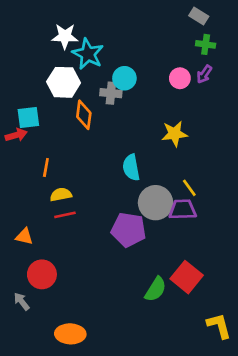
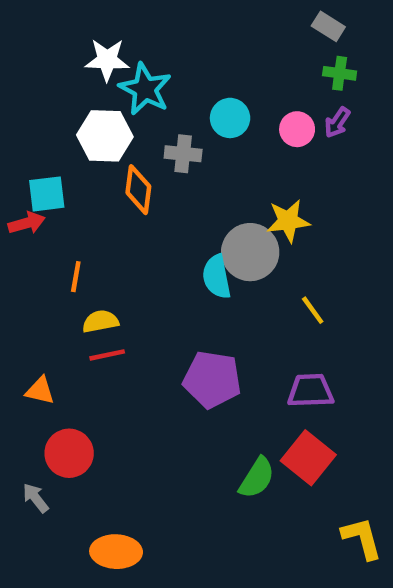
cyan circle: (124, 78) -> (230, 118), moved
gray circle: (156, 203) -> (250, 252), moved
purple trapezoid: (183, 209) -> (310, 391), moved

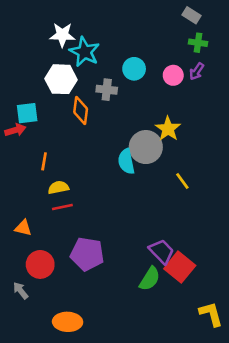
yellow star: (288, 221) -> (168, 129), turned -30
purple pentagon: (212, 379) -> (87, 254), moved
purple trapezoid: (310, 391) -> (161, 251), moved, turned 48

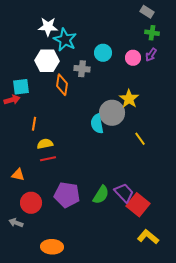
green semicircle: (150, 279) -> (101, 195), moved
gray arrow: (21, 291) -> (16, 223), turned -32
yellow L-shape: (211, 314) -> (148, 237), moved, turned -35

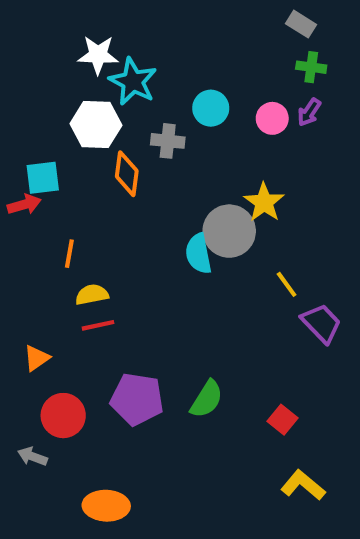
orange triangle: (18, 175) -> (37, 358), turned -48
purple trapezoid: (124, 193) -> (321, 323), moved
red square: (138, 205) -> (282, 420), size x0.6

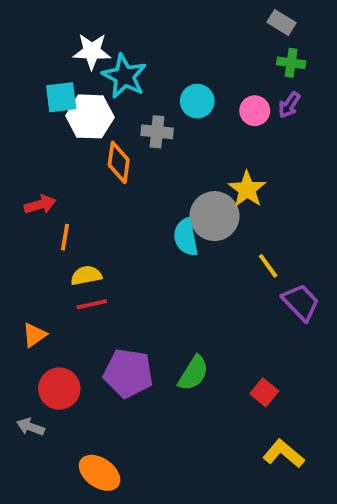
cyan square: (43, 178) -> (61, 97), moved
red arrow: (24, 204) -> (40, 205), moved
orange ellipse: (106, 506) -> (100, 473), turned 33

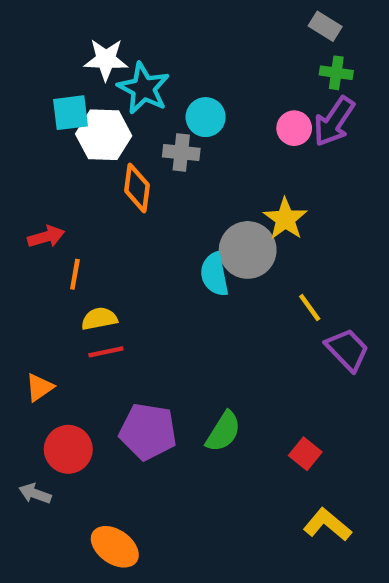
cyan circle: (197, 101) -> (206, 117), moved
purple arrow: (289, 105) -> (334, 122), size x1.6

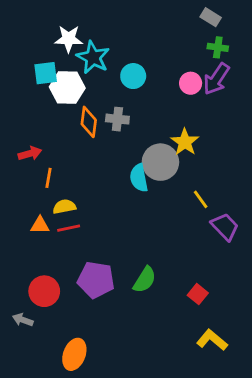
gray cross: (181, 153) -> (117, 119), moved
orange triangle: (39, 387) -> (40, 225), moved, turned 36
orange ellipse: (115, 547) -> (74, 354), turned 76

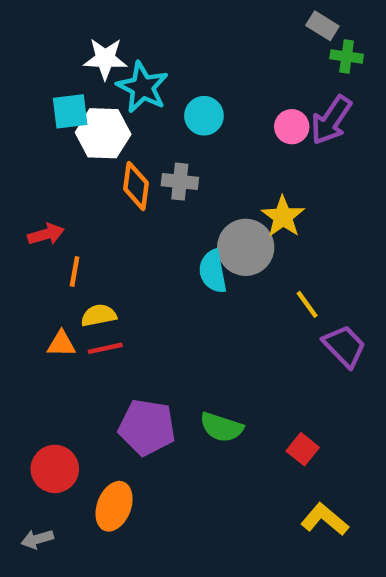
green cross: (218, 47) -> (347, 56), moved
green semicircle: (145, 280) -> (222, 427), turned 76
red circle: (44, 291) -> (55, 469), moved
gray arrow: (23, 320) -> (37, 539), moved, turned -36
orange ellipse: (74, 354) -> (114, 506), moved

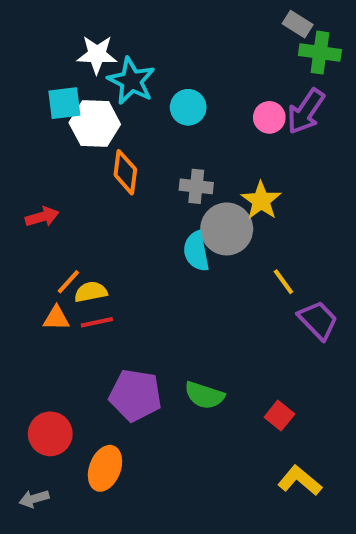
green cross: (347, 56) -> (320, 53), size x1.4
gray cross: (180, 182) -> (196, 186), moved
orange line: (75, 271) -> (68, 282), moved, turned 32

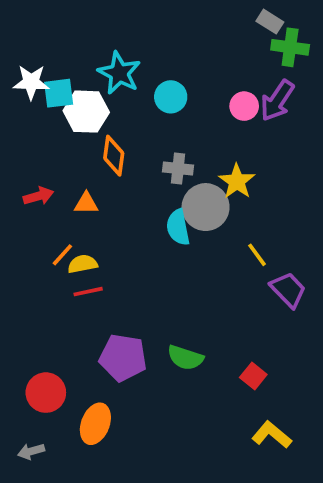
white star: (97, 55) -> (31, 82), moved
orange triangle: (56, 318) -> (86, 203), moved

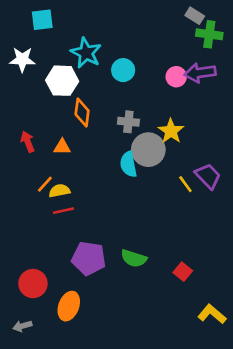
cyan square: (59, 93) -> (42, 20), moved
purple arrow: (277, 101) -> (200, 73), turned 48
red arrow: (38, 196) -> (28, 142), turned -96
purple trapezoid: (288, 290) -> (208, 176), moved
yellow L-shape: (272, 435) -> (212, 314), moved

